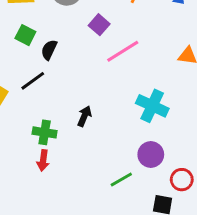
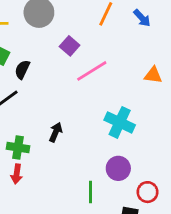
green line: (121, 180) -> (90, 192), turned -60

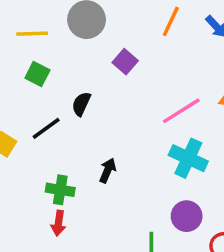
black semicircle: (22, 70) -> (81, 104), moved
pink line: (92, 71) -> (181, 111), moved

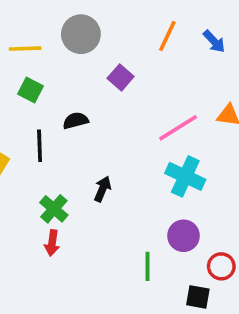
black semicircle: (81, 104) -> (76, 121), turned 50
black line: (46, 128) -> (40, 146), turned -56
green cross: (60, 190) -> (54, 209), turned 32

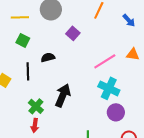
blue arrow: (214, 41) -> (129, 20), moved
black arrow: (103, 189) -> (63, 95), size x1.6
purple circle: (184, 236) -> (116, 112), moved

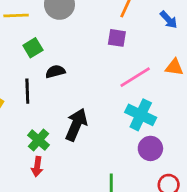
purple square: (73, 33) -> (117, 38), moved, turned -32
green square: (23, 40) -> (33, 48), moved, turned 32

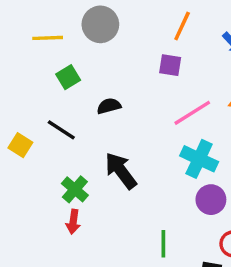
black semicircle: (55, 72) -> (109, 106), moved
black line: (27, 91) -> (61, 130), turned -55
black arrow: (76, 125) -> (121, 171), turned -60

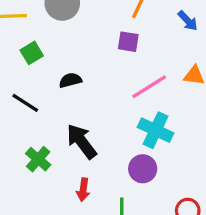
purple circle: (211, 200) -> (143, 169), moved
red arrow: (73, 222) -> (83, 190), moved

